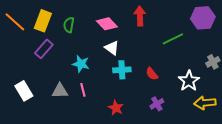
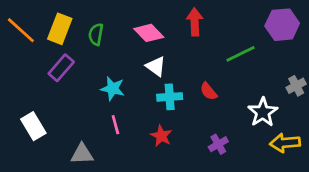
red semicircle: (152, 74) -> (209, 91), moved
gray triangle: (60, 91) -> (82, 154), moved
red star: (116, 108) -> (161, 136), moved

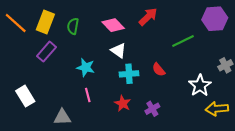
red arrow: (195, 22) -> (148, 17), turned 48
purple cross: (218, 144) -> (152, 109), moved

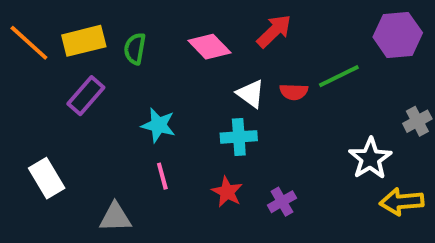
yellow rectangle: (45, 22) -> (84, 41), turned 55
white triangle: (118, 51) -> (251, 94), moved
red semicircle: (159, 70) -> (294, 92), moved, turned -48

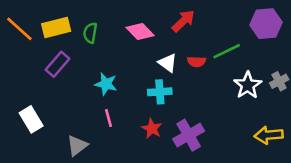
white star: (370, 158) -> (248, 85), moved
purple cross: (282, 202) -> (189, 135), size x1.6
gray triangle: (115, 217) -> (77, 146), turned -35

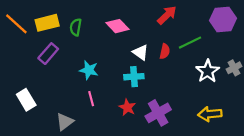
red arrow: (183, 21) -> (167, 15), moved
red semicircle: (196, 62) -> (165, 51), turned -80
yellow arrow: (269, 135) -> (210, 114), moved

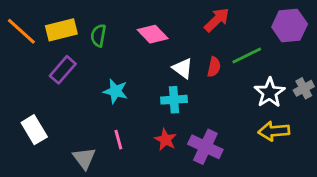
pink line: (91, 99) -> (118, 140), moved
purple cross: (158, 113) -> (205, 147), turned -35
yellow arrow: (210, 114) -> (274, 131), moved
gray triangle: (65, 122) -> (84, 158), turned -30

